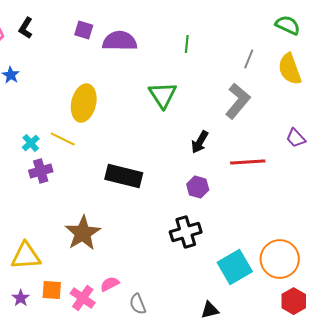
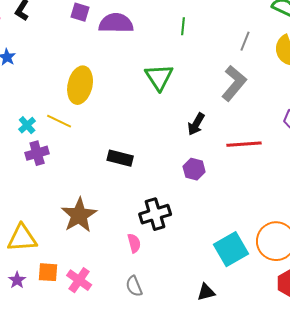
black rectangle: (124, 176) -> (120, 158), size x0.7
black cross: (186, 232) -> (155, 214), moved
pink semicircle: (110, 284) -> (134, 243), moved, turned 102

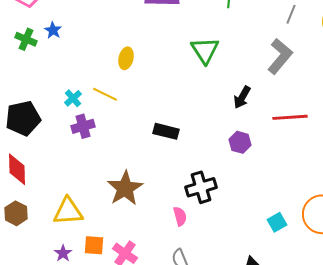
yellow ellipse: (80, 85) -> (126, 58), size x0.6
cyan square: (231, 249) -> (277, 222), size x0.6

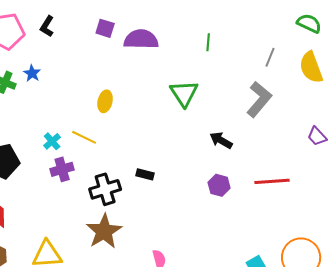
black arrow: (242, 97) -> (221, 140), turned 90
red line: (290, 117) -> (272, 181), moved
black rectangle: (166, 131) -> (145, 174), size x0.7
black cross: (201, 187) -> (105, 189), moved

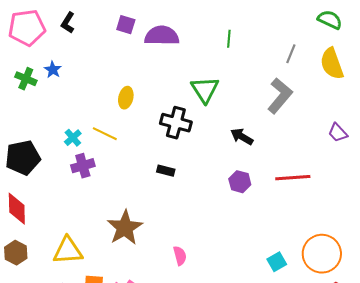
black cross: (105, 189) -> (176, 123), moved, turned 32

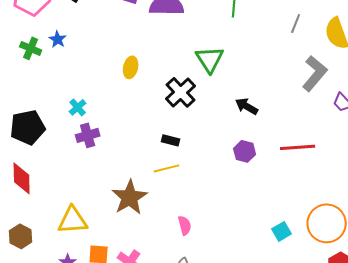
gray L-shape: (280, 96) -> (315, 73), moved
black cross: (176, 123) -> (181, 92), turned 32
yellow line: (105, 134) -> (167, 168), moved, turned -40
brown hexagon: (16, 253) -> (21, 236), moved

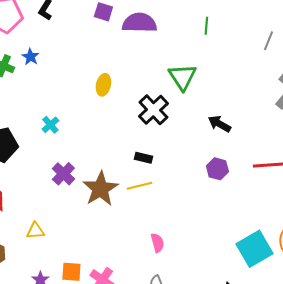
purple cross: (88, 135) -> (63, 174), moved, turned -30
brown star: (130, 197) -> (100, 189), moved
yellow triangle: (73, 220) -> (35, 231), moved, size x0.6
cyan square: (282, 231) -> (254, 249), size x1.8

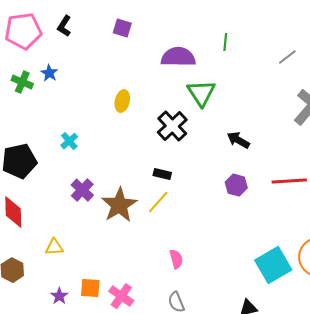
purple semicircle: (139, 23) -> (178, 57), moved
gray line: (268, 41) -> (287, 57), turned 30
yellow line: (139, 186) -> (158, 202), turned -35

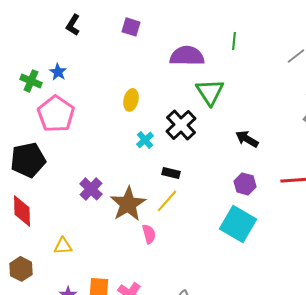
pink pentagon: (23, 31) -> (56, 114), moved, turned -30
cyan cross: (69, 141) -> (145, 140), moved
pink semicircle: (176, 259) -> (149, 234), moved
cyan square: (273, 265) -> (238, 224), moved, turned -30

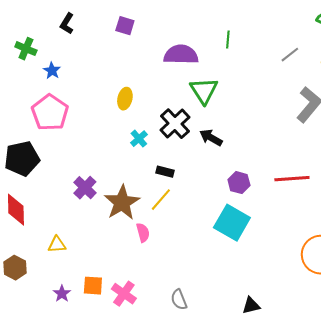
green cross: (31, 81) -> (26, 49), moved
black arrow: (247, 139) -> (211, 138), moved

